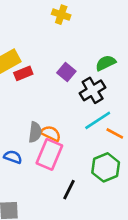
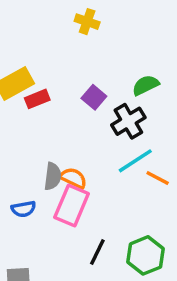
blue semicircle: (13, 157) -> (23, 209), turned 150
green hexagon: (106, 167) -> (146, 255), moved

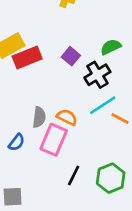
red rectangle: (37, 99) -> (27, 58), size x1.5
orange semicircle: (73, 178) -> (67, 117), moved
blue semicircle: (23, 209) -> (17, 142), turned -42

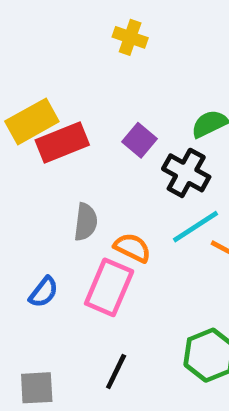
black cross: (97, 75) -> (186, 173), turned -30
gray semicircle: (39, 117) -> (86, 222), moved
black line: (74, 176) -> (116, 371), moved

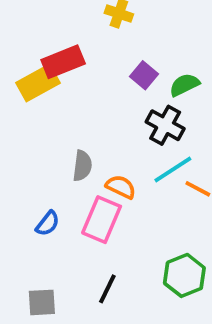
purple square: (139, 140) -> (144, 75), moved
red rectangle: (62, 143) -> (63, 62), moved

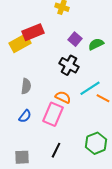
black cross: (165, 125) -> (69, 65), moved
gray semicircle: (82, 166) -> (26, 86), moved

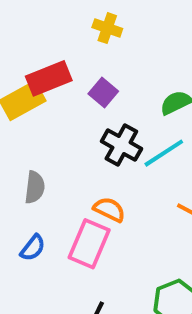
purple square: (75, 39) -> (103, 93), moved
cyan line: (90, 88) -> (164, 153), moved

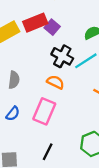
red rectangle: (49, 78) -> (35, 23), moved
orange semicircle: (109, 210) -> (55, 82), moved

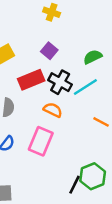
red rectangle: (35, 23) -> (31, 80), moved
black line: (48, 152) -> (75, 185), moved

